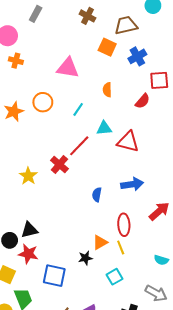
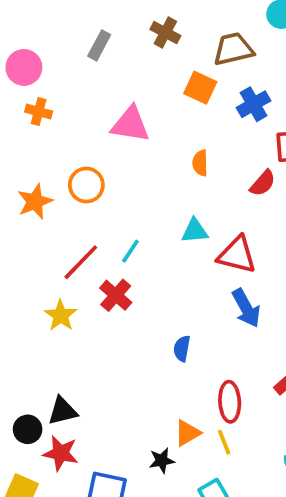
gray rectangle: (36, 14) -> (99, 45), moved
cyan line: (78, 109) -> (130, 251), moved
red line: (79, 146) -> (81, 262), moved
blue arrow: (132, 184) -> (246, 308), moved, turned 70

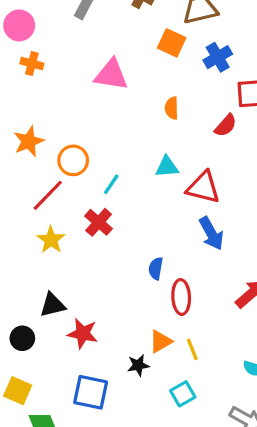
orange circle: (86, 185) -> (73, 160), moved
red line: (81, 262) -> (48, 195), moved
red ellipse: (230, 402) -> (181, 297), moved
black triangle: (62, 411) -> (53, 305), moved
red star: (61, 453) -> (83, 334), moved

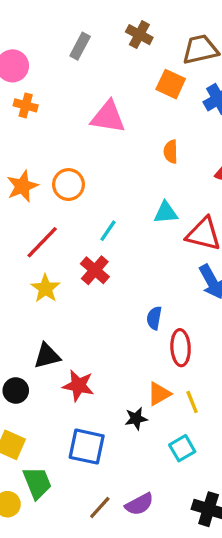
orange circle: (73, 160) -> (68, 185), moved

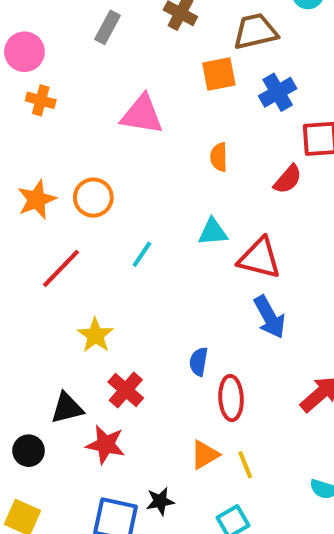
orange square: (171, 84) -> (219, 74), turned -36
red cross: (95, 270) -> (126, 390), moved
yellow star: (45, 288) -> (95, 335), moved
black star: (136, 419) -> (160, 501), moved

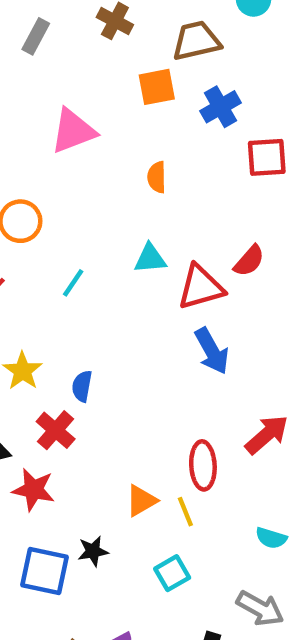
pink triangle: (142, 115) -> (73, 131), turned -30
red semicircle: (288, 179) -> (249, 261), moved
red triangle: (259, 258) -> (201, 287), turned -30
blue semicircle: (199, 362) -> (82, 386), moved
red ellipse: (231, 398) -> (203, 465), moved

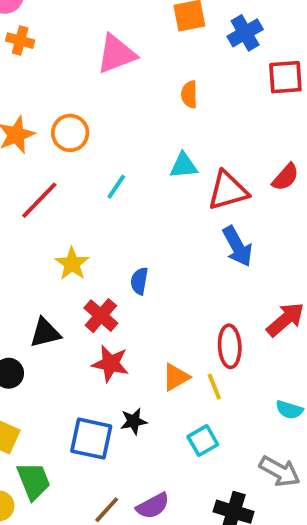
red semicircle: (249, 261) -> (285, 177), moved
blue semicircle: (82, 386) -> (139, 281), moved
red star: (34, 490) -> (110, 364), moved

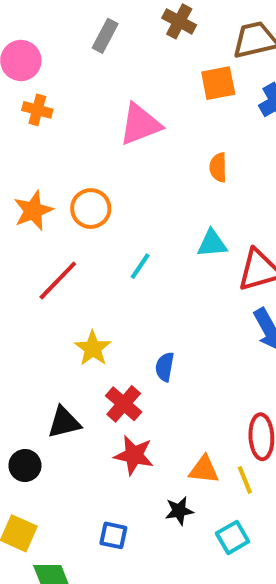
orange triangle: (176, 377) -> (204, 470), turned 36
black star: (134, 421) -> (179, 511), moved
blue square: (91, 439) -> (113, 535), size x0.6

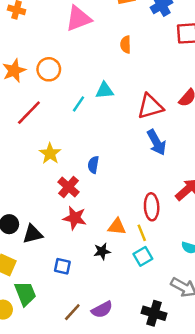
cyan triangle: (212, 243) -> (104, 90), moved
black triangle: (64, 422) -> (33, 234), moved
cyan square: (233, 537) -> (143, 256), moved

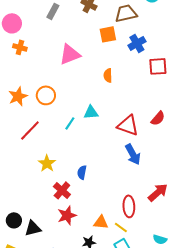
red triangle: (150, 106) -> (128, 125), turned 35
red star: (75, 218) -> (67, 215), turned -30
yellow line: (142, 233) -> (121, 227), turned -32

